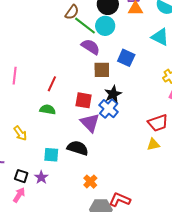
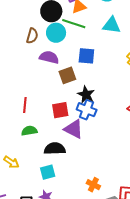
brown semicircle: (72, 12) -> (32, 36), moved
green line: (85, 26) -> (74, 24), moved
black semicircle: (78, 148) -> (55, 149), moved

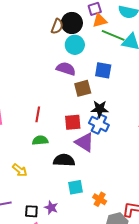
green line: (74, 24) -> (113, 35), moved
brown semicircle: (32, 36) -> (57, 26), moved
black star: (86, 95) -> (100, 109), turned -30
cyan square: (48, 172) -> (75, 187), moved

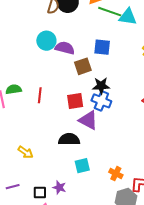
cyan circle: (75, 45) -> (46, 41), moved
green semicircle: (40, 140) -> (14, 89), moved
orange cross: (100, 199) -> (116, 174), moved

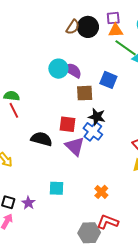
cyan circle: (46, 41) -> (58, 69), moved
red line: (40, 95) -> (14, 110), moved, turned -49
black semicircle: (69, 139) -> (41, 139), moved
orange cross: (116, 174) -> (101, 192), moved

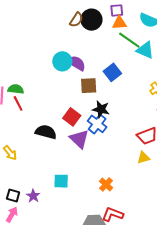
blue square: (108, 80) -> (112, 72), turned 30
red square: (68, 124) -> (72, 117), turned 30

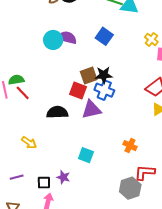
brown square: (89, 86) -> (89, 76), moved
purple triangle: (79, 139) -> (91, 110), turned -40
cyan square: (61, 181) -> (86, 155), turned 35

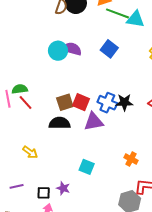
black star: (104, 75) -> (124, 102), moved
brown square: (89, 76) -> (65, 102), moved

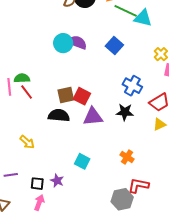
black star: (124, 102) -> (125, 112), moved
blue cross: (107, 103) -> (132, 86), moved

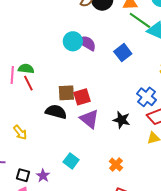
blue cross: (132, 86) -> (147, 97), moved
red square: (82, 96) -> (82, 97), turned 36
purple triangle: (93, 117) -> (89, 119), turned 35

